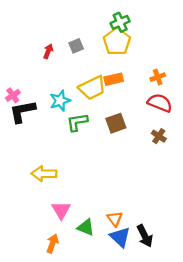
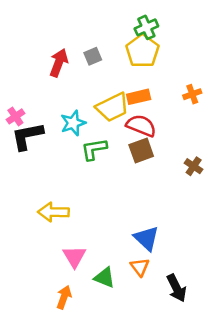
red arrow: (48, 51) -> (59, 63), size x1.5
red semicircle: (160, 103) -> (141, 126), moved
blue triangle: (120, 237) -> (146, 238), moved

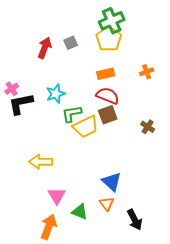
green cross: (146, 27) -> (112, 21), size x1.4
yellow trapezoid: (112, 107) -> (86, 127), moved
orange arrow: (64, 297) -> (49, 227), size x1.4

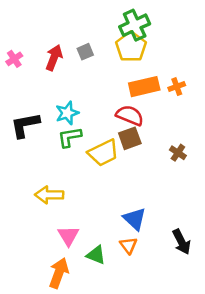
orange rectangle: (106, 74) -> (144, 87), moved, size x1.4
pink cross: (12, 89) -> (14, 59), moved
green L-shape: (72, 114) -> (70, 137), moved
black arrow: (135, 220) -> (182, 242), moved

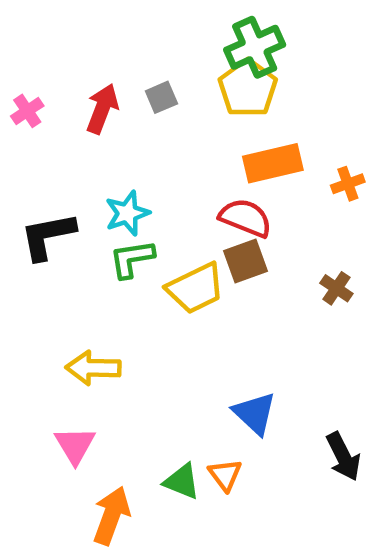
orange cross: (177, 87) -> (348, 184), moved
pink triangle: (68, 236) -> (75, 445), moved
orange triangle: (129, 245) -> (225, 475), moved

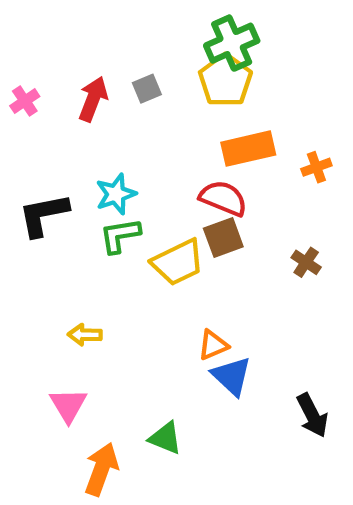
yellow arrow: (93, 368) -> (85, 335), size x0.7
orange triangle: (225, 475) -> (213, 345), moved, turned 44

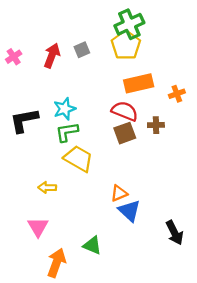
yellow trapezoid: (178, 262) -> (78, 159), moved, turned -124
brown cross: (306, 262) -> (156, 125), moved, turned -35

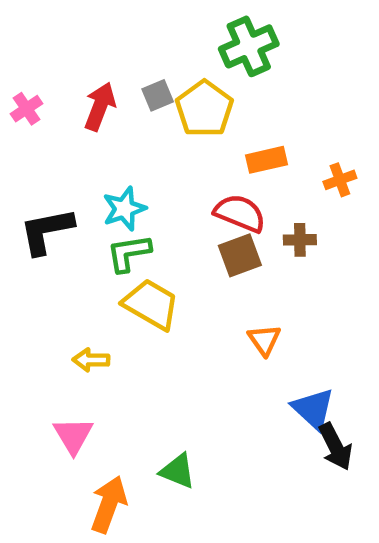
yellow pentagon: (126, 45) -> (204, 109), moved
orange rectangle: (139, 83) -> (267, 160), size x0.7
orange triangle: (119, 193) -> (264, 340), moved, turned -42
blue triangle: (129, 211) -> (313, 409), moved

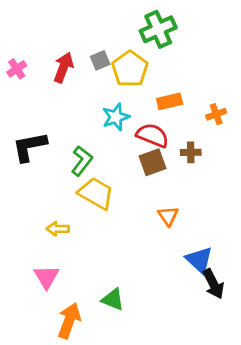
cyan star: (124, 209) -> (116, 117), moved
green L-shape: (129, 253) -> (82, 161), turned 136

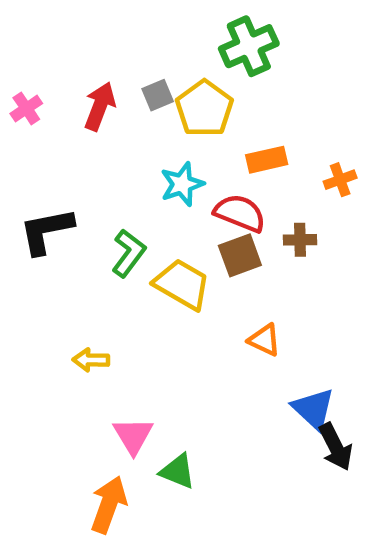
yellow trapezoid: (96, 193) -> (182, 284), moved
orange triangle: (168, 216) -> (264, 340), turned -30
pink triangle: (46, 277) -> (133, 436), moved

